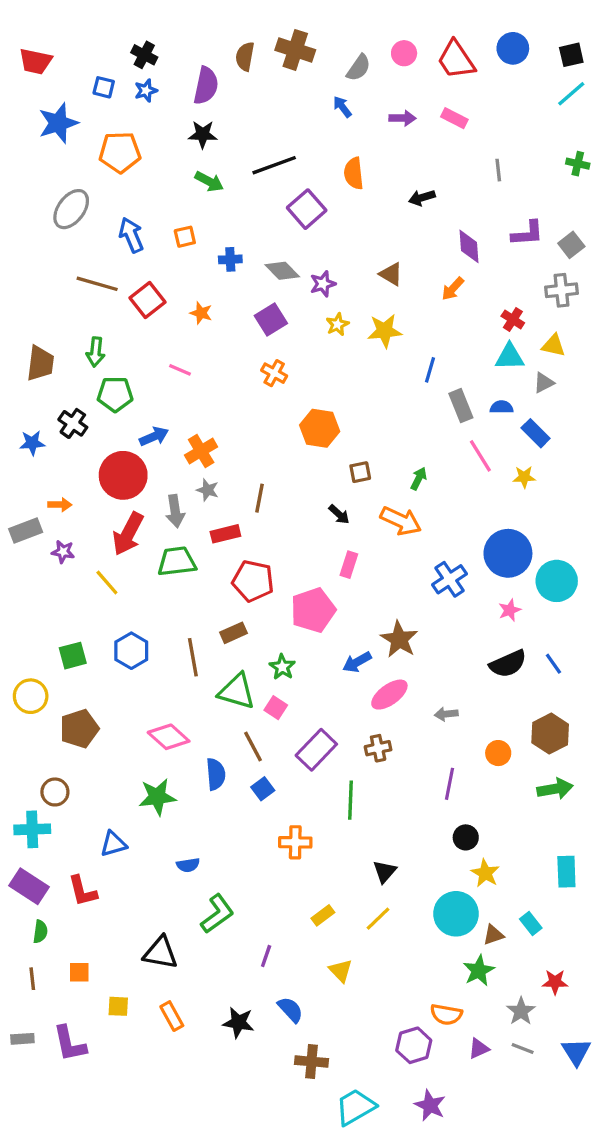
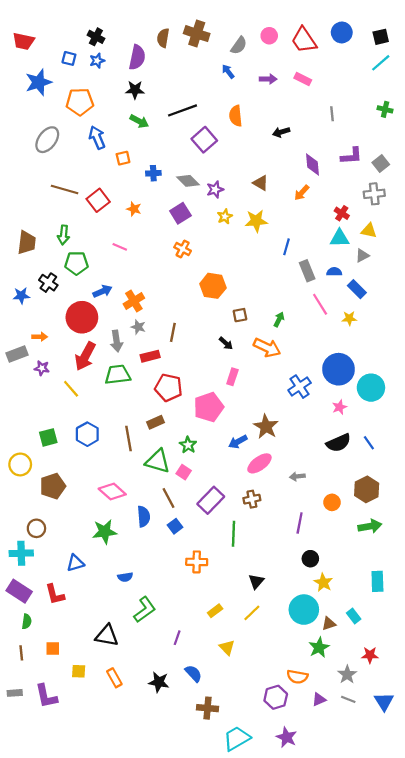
blue arrow: (131, 235) -> (97, 138), moved

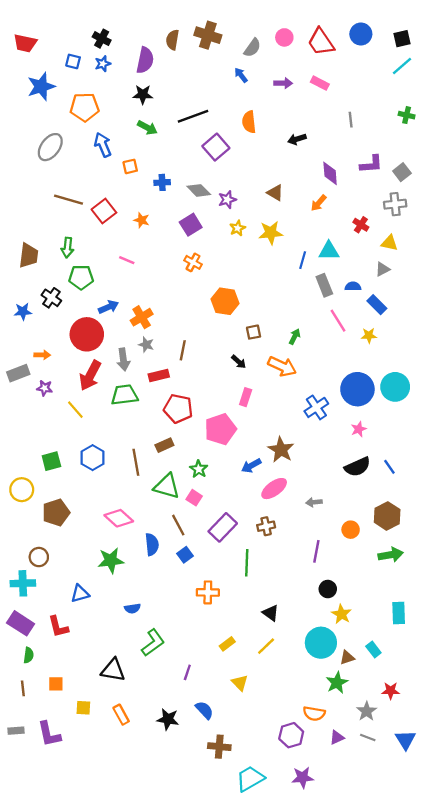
cyan triangle: (340, 238) -> (329, 251), moved
cyan circle: (371, 388) -> (395, 387), moved
black triangle: (256, 581) -> (271, 613), turned -35
purple star: (287, 737) -> (303, 777), turned -30

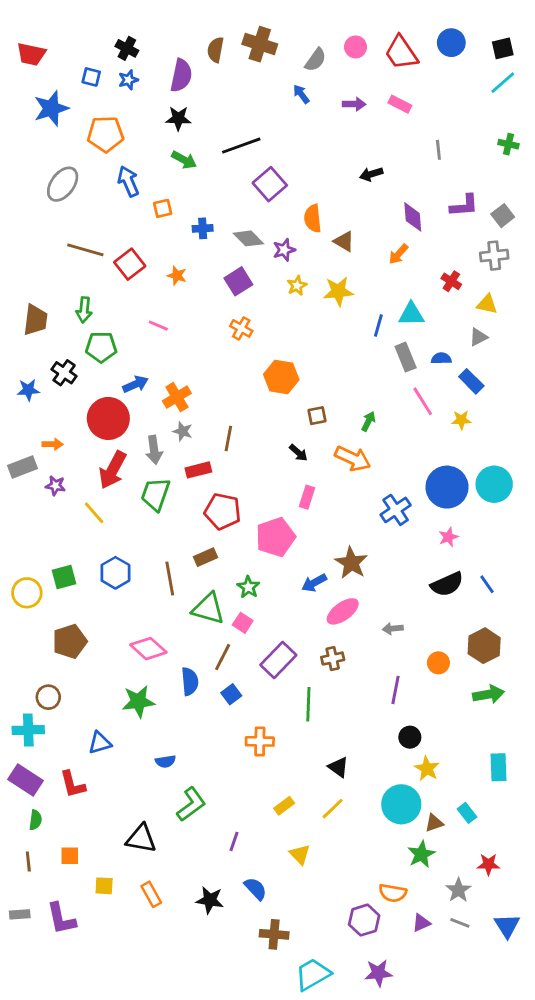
orange semicircle: (249, 122) -> (313, 218), moved
green trapezoid: (124, 395) -> (155, 494), turned -64
yellow circle: (22, 490) -> (27, 593), moved
brown line: (178, 525) -> (223, 657), turned 55

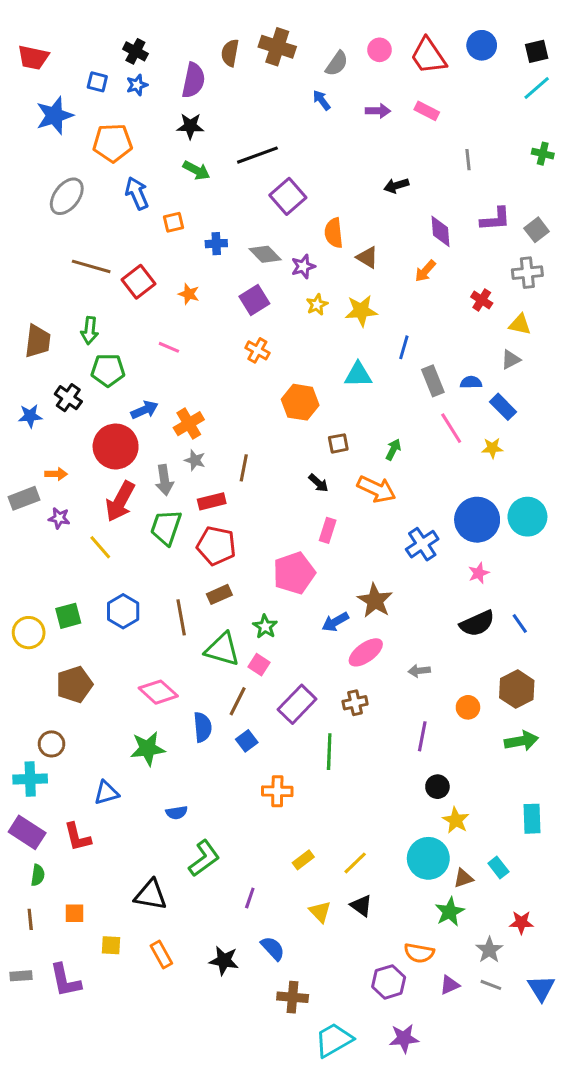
cyan triangle: (411, 314) -> (358, 375), moved
red pentagon: (223, 511) -> (216, 546), moved
black triangle: (338, 767) -> (361, 906), moved

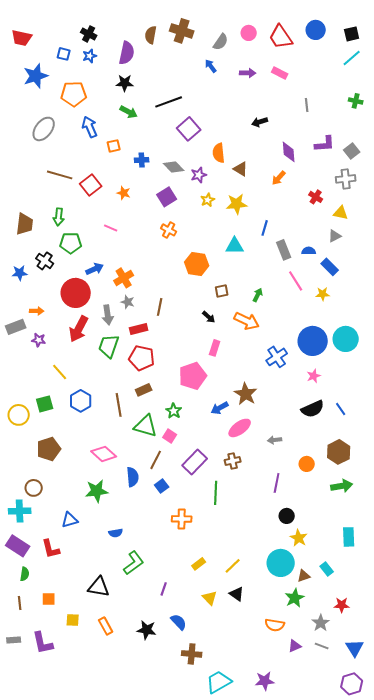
yellow line: (100, 547) -> (60, 372), moved
purple hexagon: (389, 982) -> (352, 684), moved

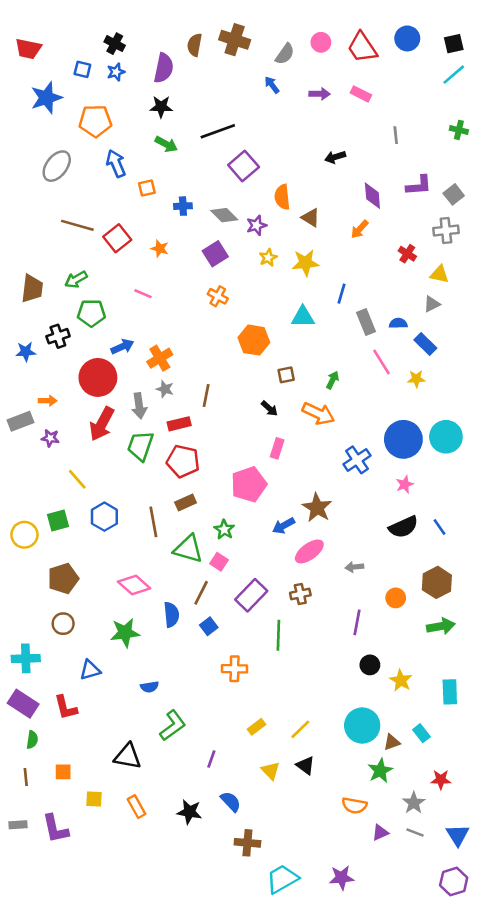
green arrow: (59, 217) -> (76, 279), turned 54
black cross: (45, 261) -> (58, 336), turned 36
brown circle: (34, 488) -> (63, 624), moved
yellow star: (299, 538) -> (401, 680), moved

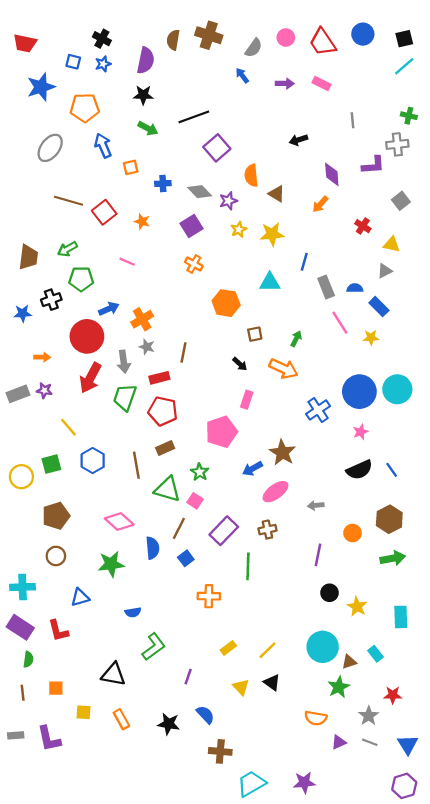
gray square: (454, 194) -> (401, 201), moved
gray cross: (446, 231) -> (397, 144), moved
gray rectangle: (21, 421) -> (18, 394), moved

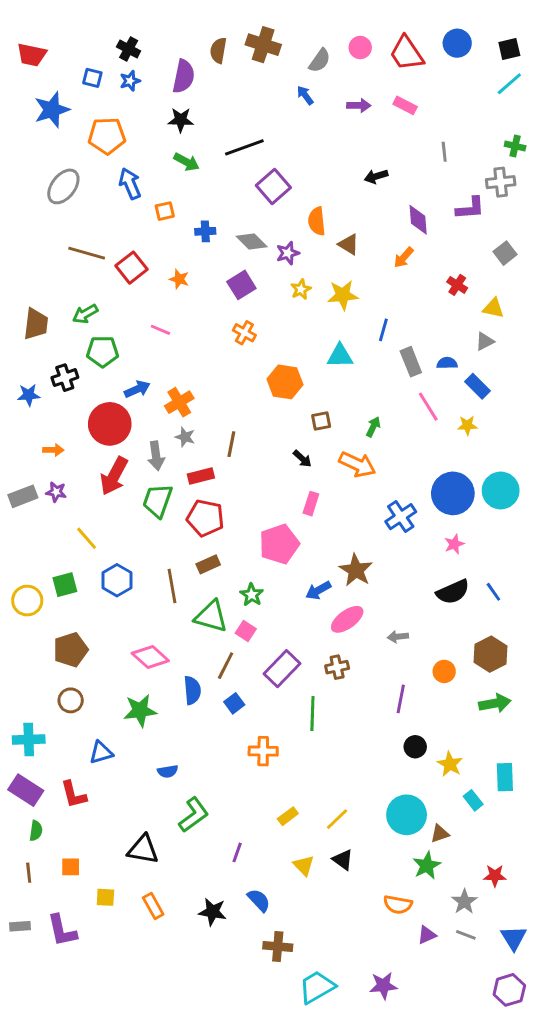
cyan rectangle: (375, 654) -> (473, 800), moved

